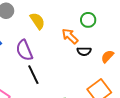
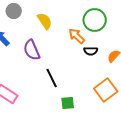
green circle: (88, 20) -> (95, 20), size x1.5
black line: (33, 75) -> (52, 78), moved

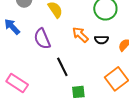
orange arrow: (77, 36) -> (80, 35), moved

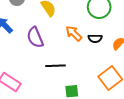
black line: (62, 67) -> (55, 66), turned -66

